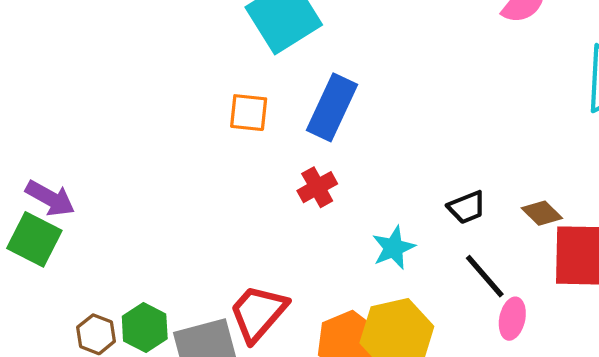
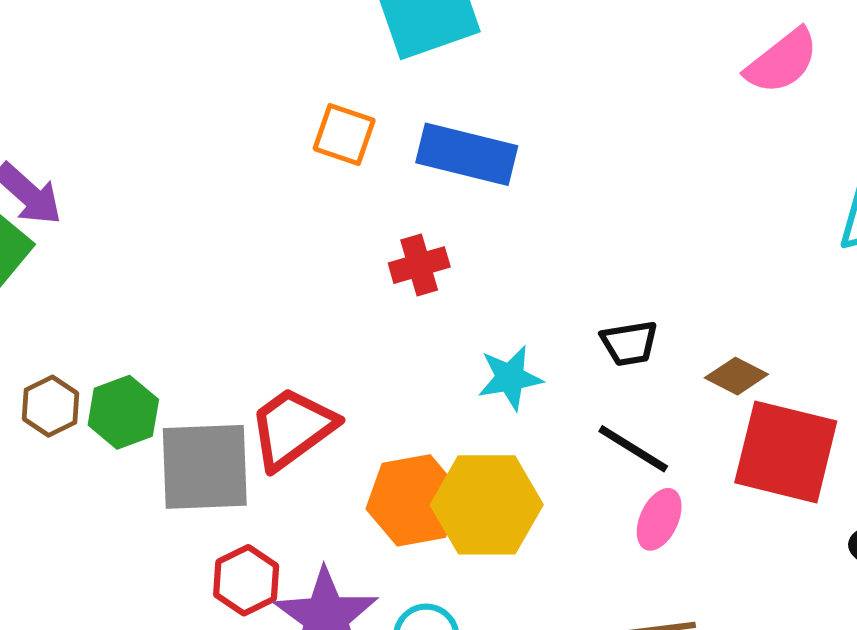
blue rectangle: (332, 107) -> (467, 154), turned 66
brown diamond: (542, 213) -> (736, 376), turned -30
black line: (485, 276) -> (633, 449), turned -30

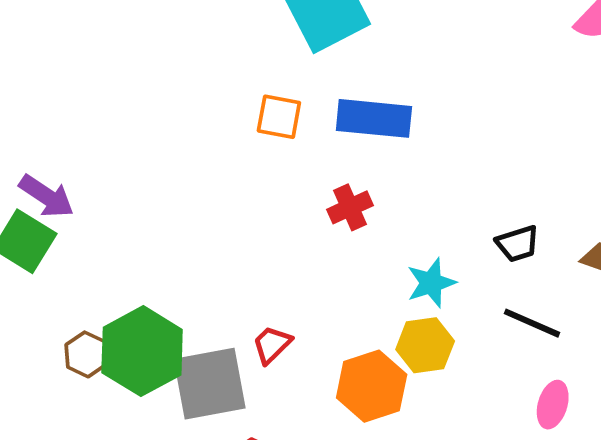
green hexagon: (123, 412) -> (142, 351), size x1.6
red trapezoid: (292, 428) -> (272, 345), size x0.6
yellow hexagon: (487, 505) -> (425, 345), moved, size x0.7
pink ellipse: (659, 519) -> (553, 405), moved

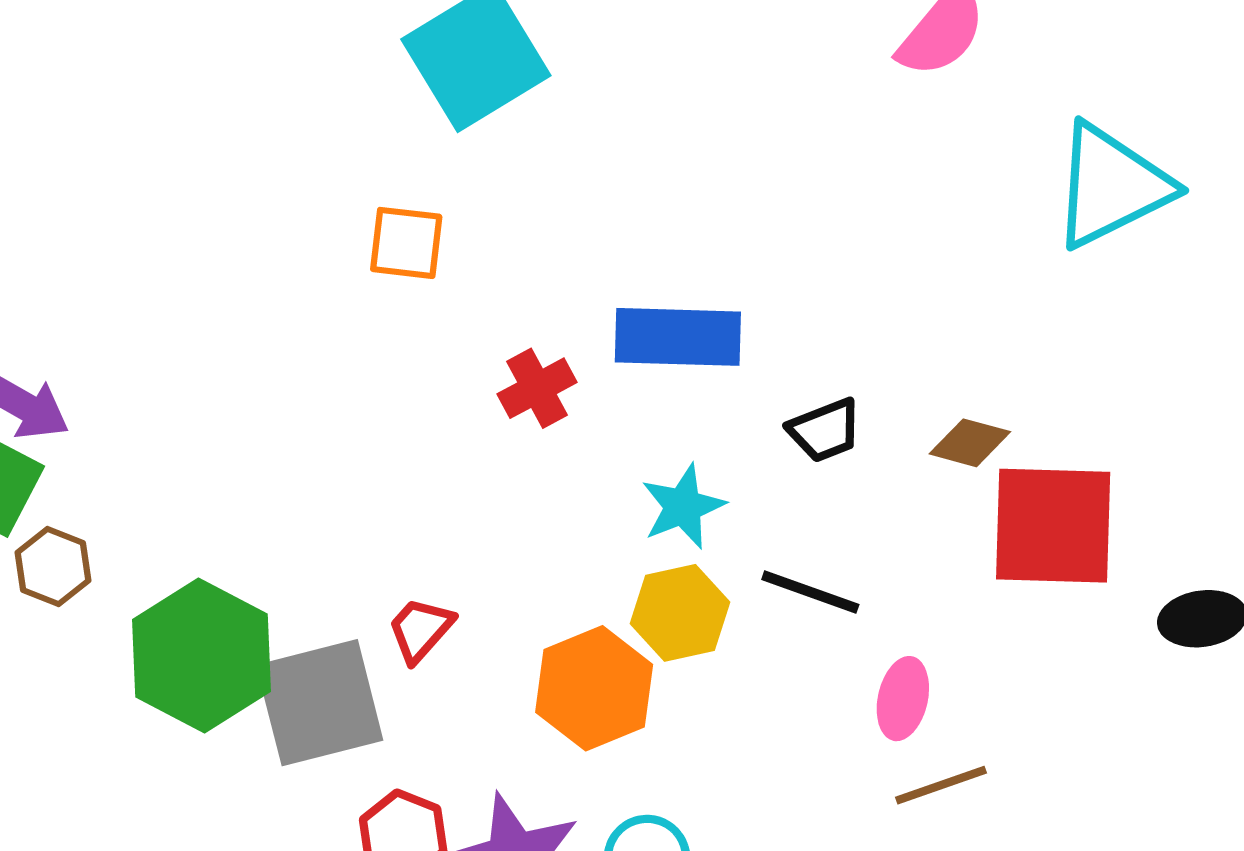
blue rectangle: (374, 118) -> (678, 337), moved
black line: (532, 323) -> (810, 592), moved
brown hexagon: (86, 354) -> (53, 566), moved

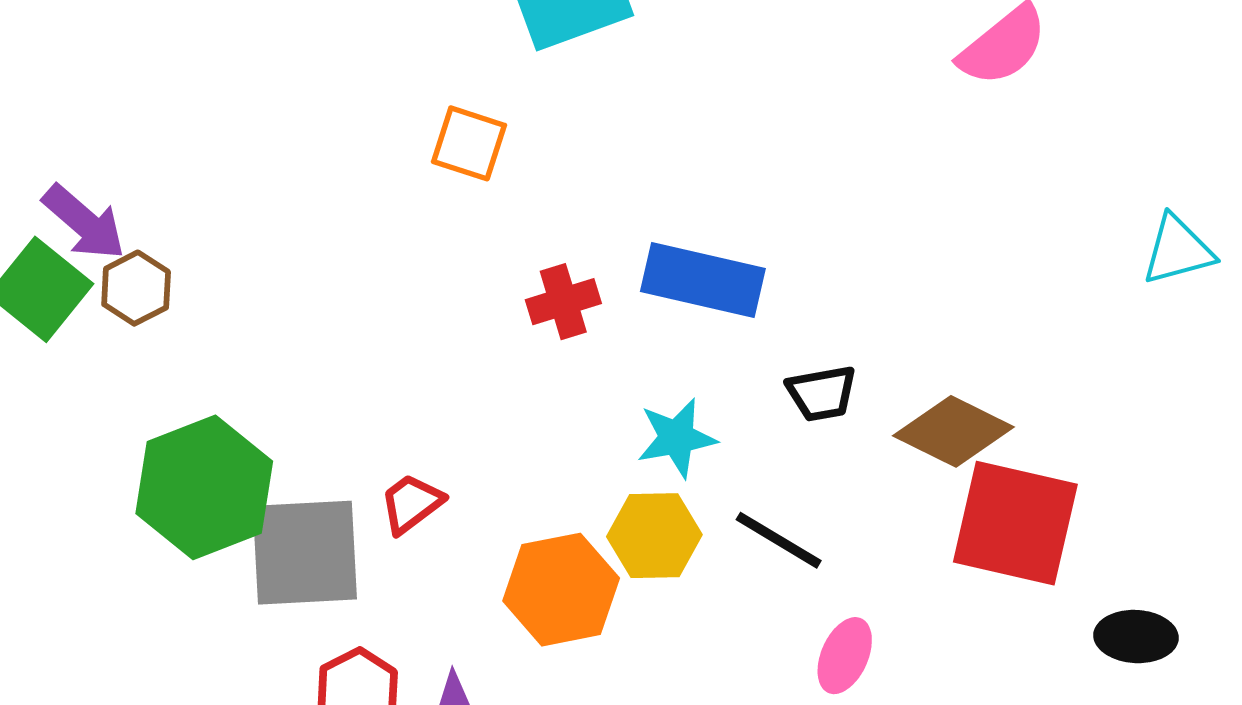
cyan triangle: (1111, 186) -> (1178, 250), moved, size x0.6
brown diamond: (970, 443) -> (953, 431), size x1.5
brown hexagon: (53, 566) -> (136, 288), moved

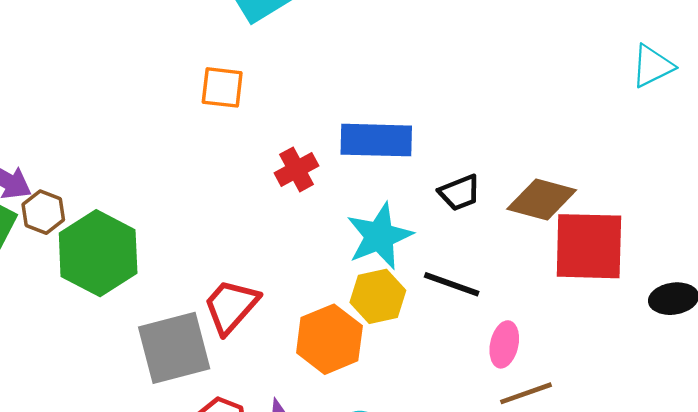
cyan star: (677, 438) -> (379, 236), size x1.4
green hexagon: (204, 487) -> (98, 253), moved
red trapezoid: (411, 503) -> (231, 306), size x1.5

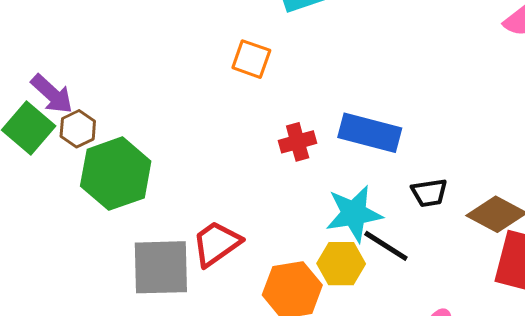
black line: (452, 284) -> (386, 246), moved

